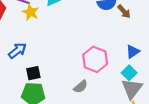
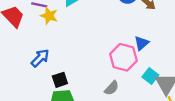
blue triangle: (133, 51) -> (141, 43), moved
cyan square: (129, 73) -> (150, 76), moved

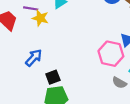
gray semicircle: (112, 88) -> (119, 83), moved, turned 80

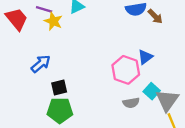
gray semicircle: (119, 83) -> (131, 103), turned -48

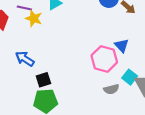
blue triangle: (145, 57) -> (122, 46), turned -32
blue arrow: (41, 64) -> (25, 59), turned -102

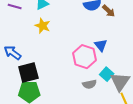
yellow star: (34, 18) -> (43, 26), moved
black square: (43, 80) -> (28, 72), size x1.5

